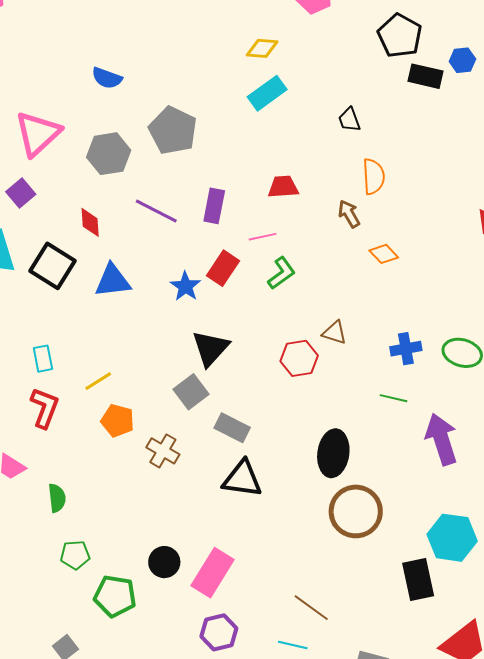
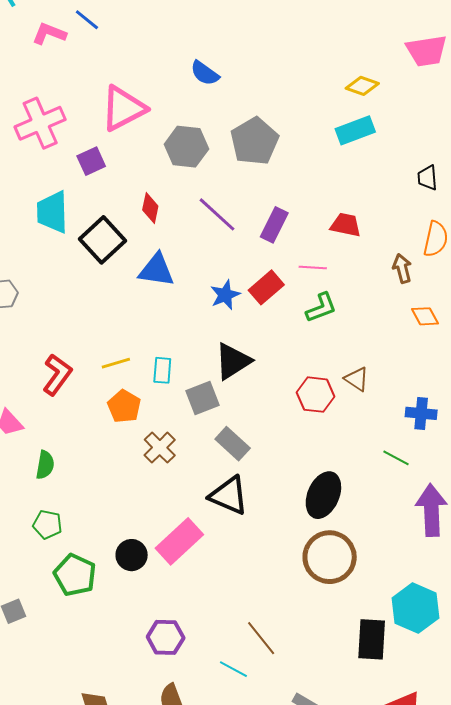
cyan rectangle: (43, 359) -> (162, 370), moved
pink rectangle: (213, 573) -> (179, 541), moved

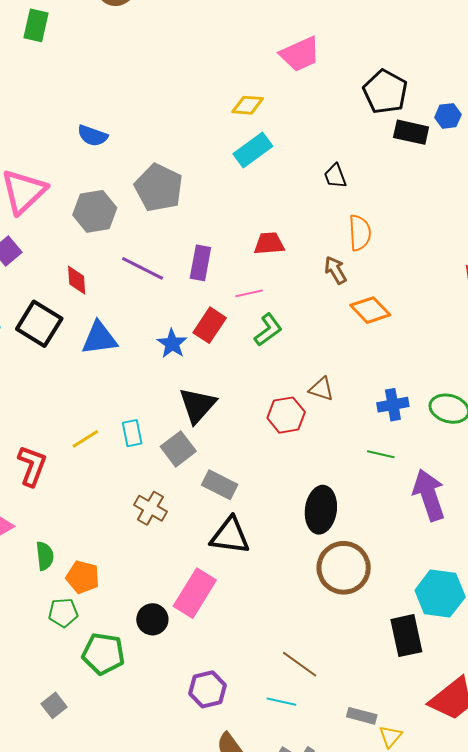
orange diamond: (425, 316) -> (370, 310), size x1.4
orange pentagon: (124, 406) -> (83, 577), moved

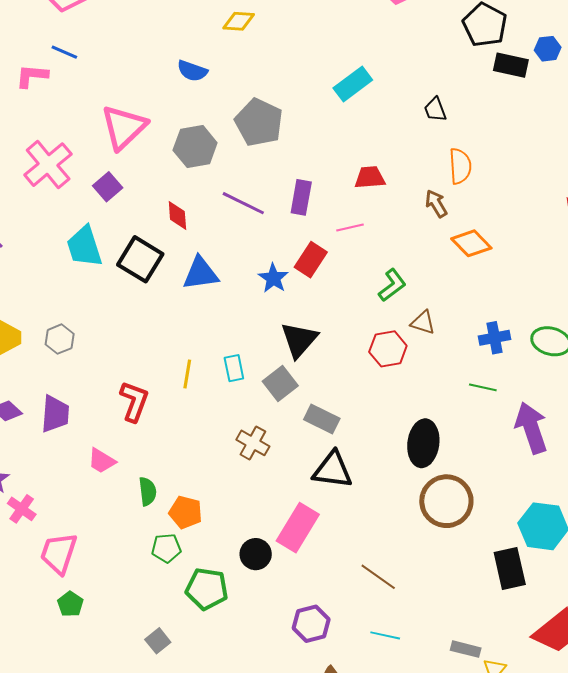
yellow diamond: (248, 105) -> (239, 21), moved
green L-shape: (268, 330) -> (392, 285), moved
yellow line: (85, 439) -> (187, 374), turned -48
brown line: (300, 664) -> (378, 577), moved

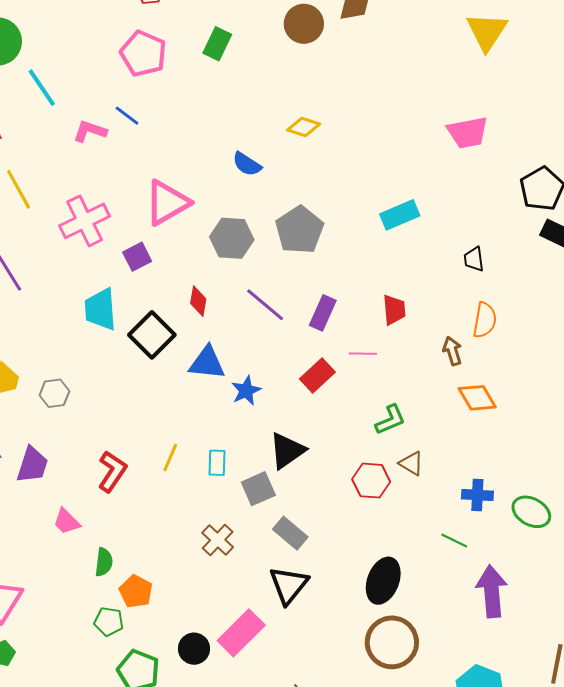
red trapezoid: (370, 177) -> (394, 310), turned 76
blue star: (273, 278) -> (246, 391), moved
black triangle: (333, 470) -> (289, 585), turned 48

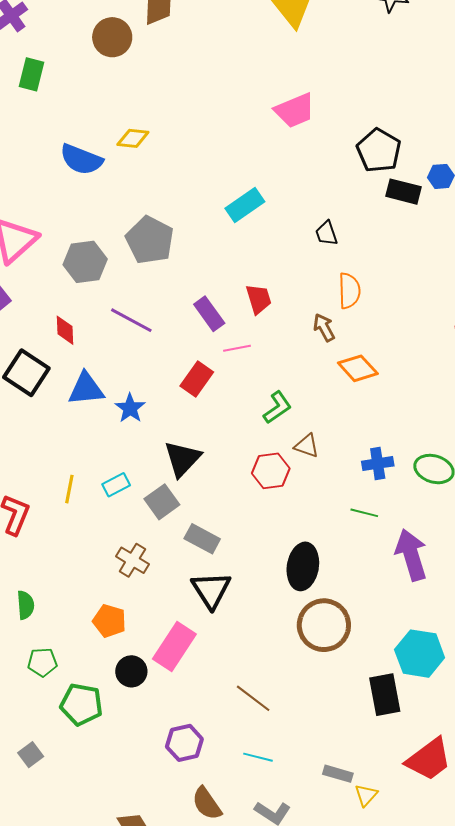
blue semicircle: (247, 164) -> (81, 159), moved, size x1.4
purple rectangle: (323, 313) -> (209, 314), moved, turned -48
cyan rectangle: (217, 463) -> (116, 485), turned 72
orange pentagon: (136, 591) -> (109, 621), moved

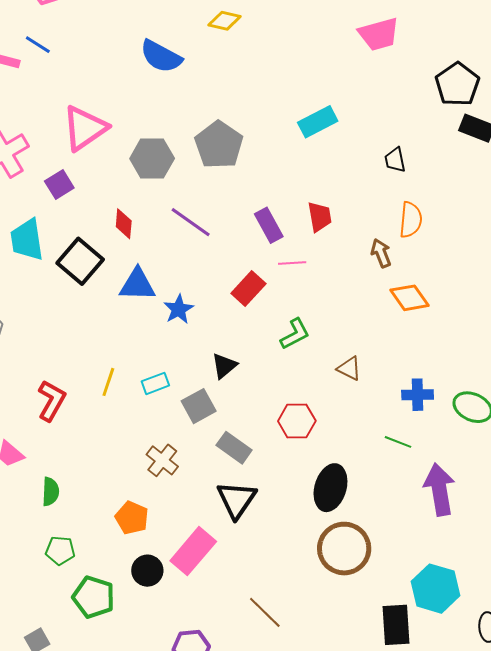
yellow diamond: (133, 138) -> (225, 21), moved
green L-shape: (277, 407) -> (295, 334), moved
black triangle: (182, 459) -> (224, 366), size x0.7
red hexagon: (271, 471) -> (297, 421), moved

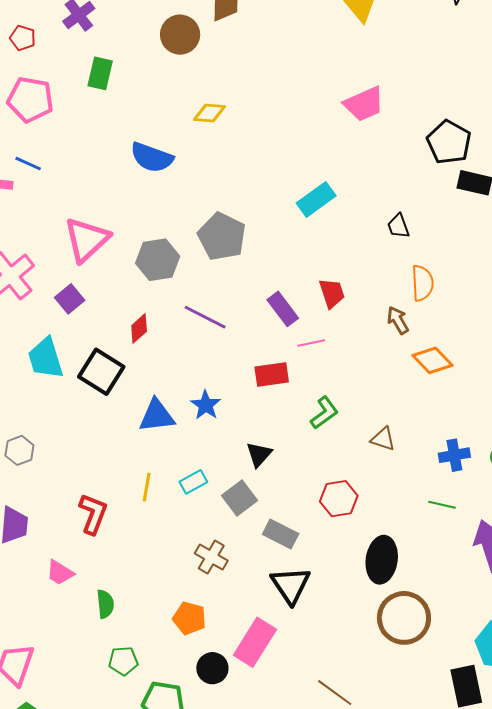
red diamond: (124, 224) -> (139, 328), turned 52
blue triangle: (137, 285) -> (157, 416), moved
red rectangle: (248, 288) -> (272, 374), turned 48

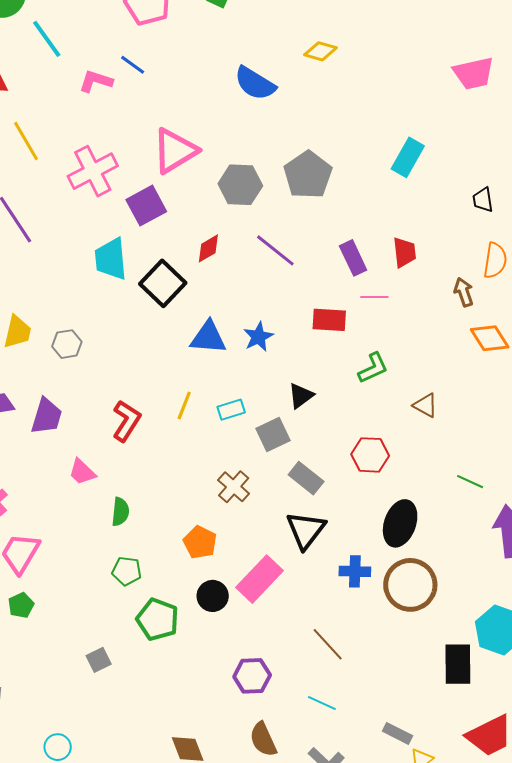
cyan rectangle: (316, 199) -> (408, 157), turned -36
purple square: (70, 299) -> (146, 206), size x1.4
blue cross: (454, 455) -> (355, 571), moved

